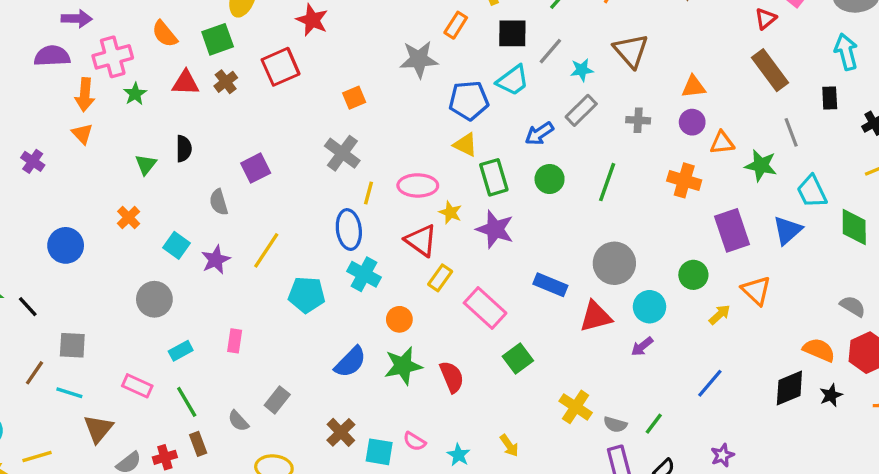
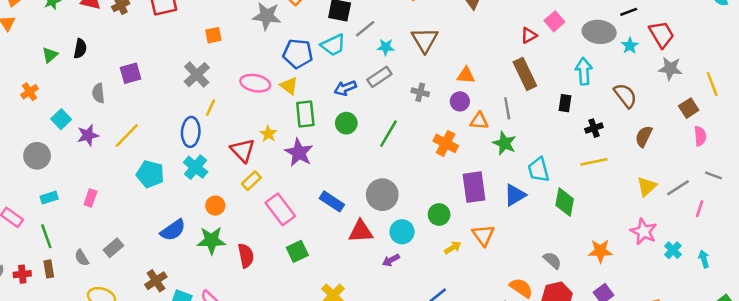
gray line: (791, 132) -> (507, 108), moved
pink ellipse: (418, 185) -> (255, 83), moved

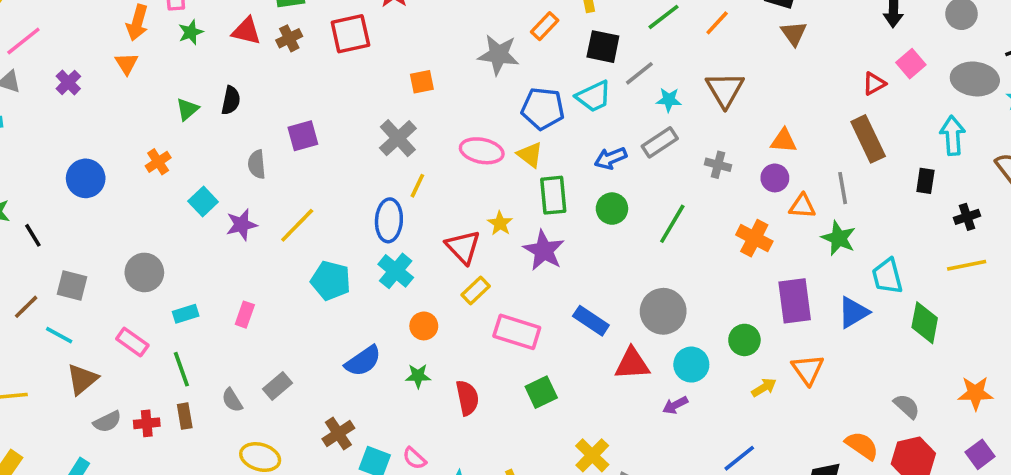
gray circle: (37, 156) -> (144, 272), moved
pink rectangle: (280, 209) -> (517, 332), turned -36
green star: (211, 240) -> (418, 376), size x0.6

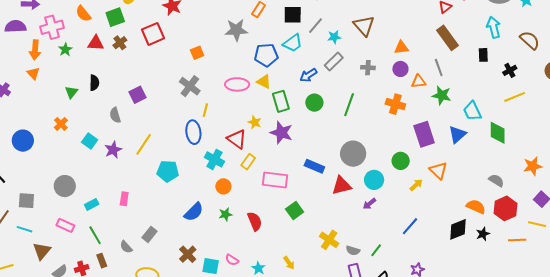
cyan cross: (396, 271) -> (214, 159), moved

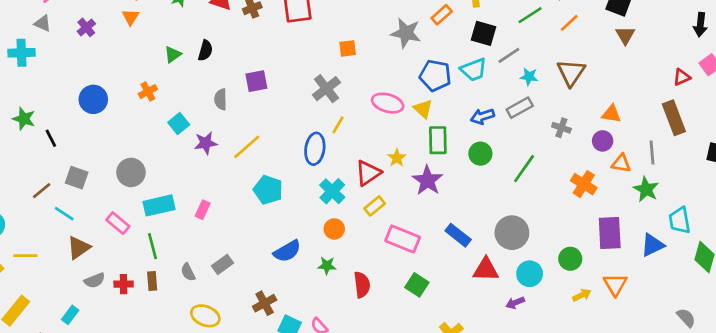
red triangle: (237, 139) -> (368, 173), turned 35
cyan rectangle: (92, 204) -> (159, 205), size x1.6
green square: (295, 211) -> (417, 285), turned -36

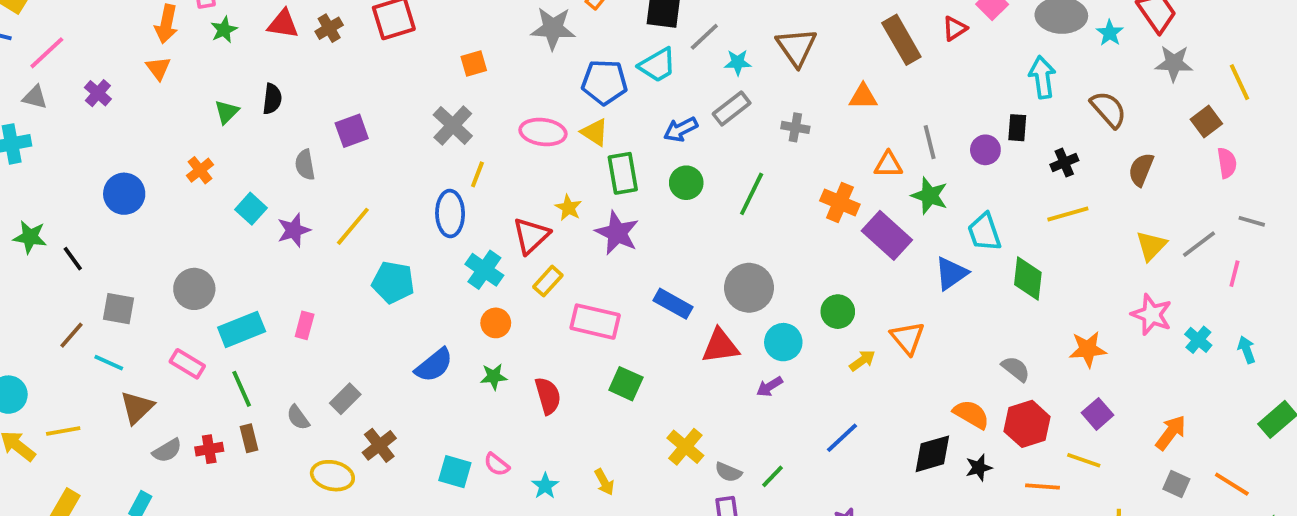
brown rectangle: (674, 118) -> (901, 40), moved
purple circle: (603, 141) -> (985, 150), moved
purple rectangle: (610, 233) -> (887, 235), moved, turned -36
brown cross: (265, 303) -> (379, 445), moved

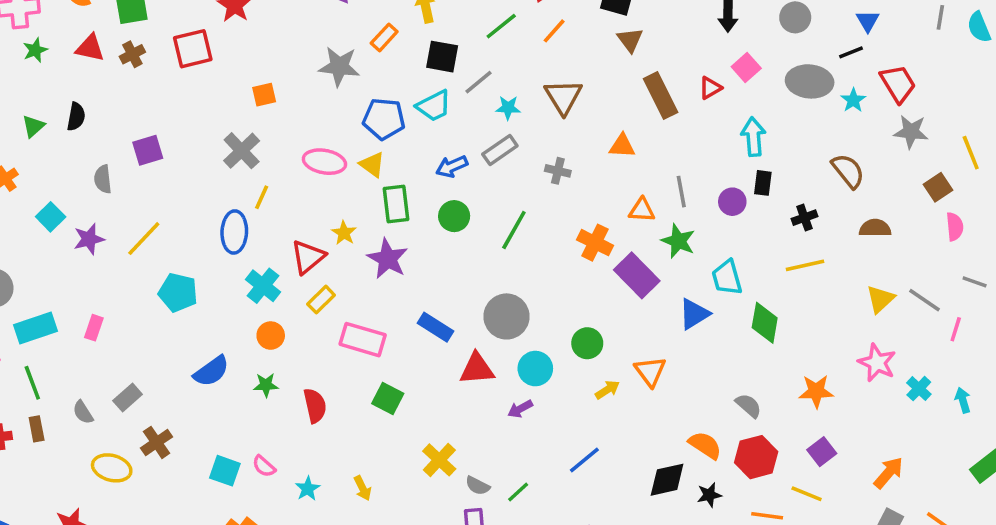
cyan arrow: (1042, 77) -> (753, 137), moved
brown semicircle: (1141, 170) -> (875, 228), turned 64
gray line: (1199, 244) -> (925, 300), turned 68

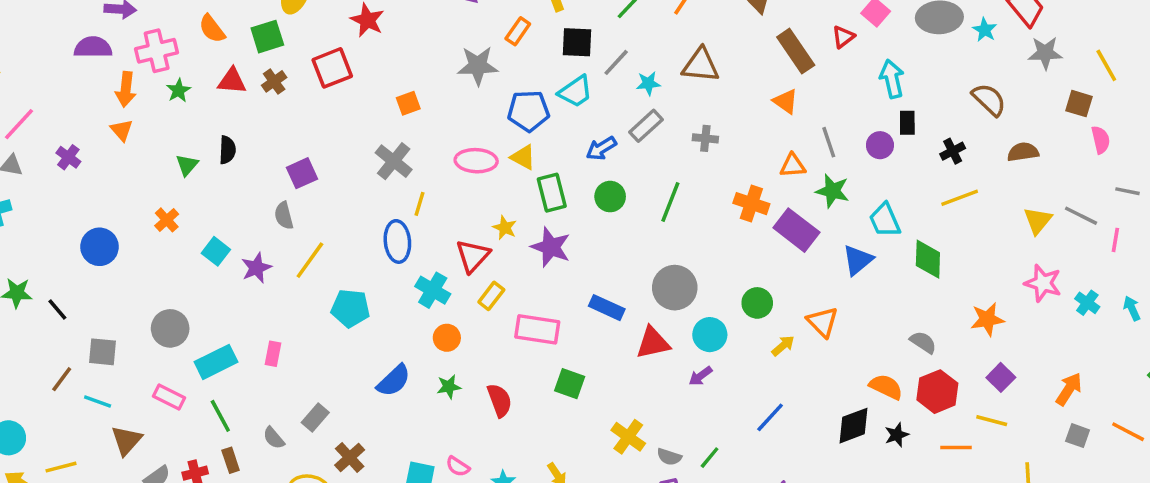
brown triangle: (563, 97) -> (701, 65), turned -45
orange triangle: (622, 146) -> (786, 101), moved, turned 40
gray semicircle: (103, 179) -> (284, 216), moved
brown square: (938, 187) -> (1079, 104), turned -32

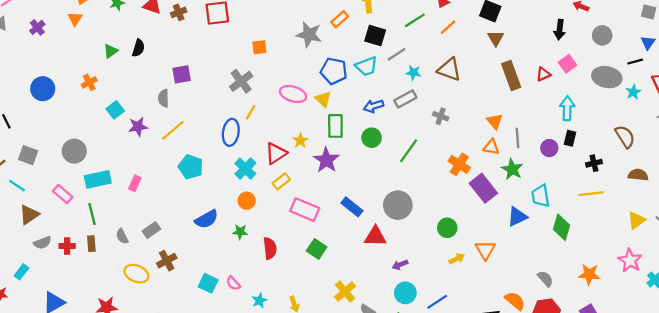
orange triangle: (786, 101) -> (495, 121), moved
cyan circle: (710, 335) -> (405, 293), moved

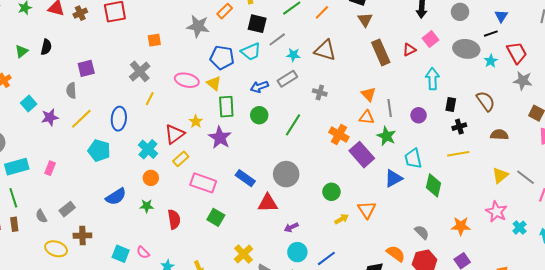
blue ellipse: (231, 132) -> (119, 119), moved
black rectangle: (570, 138) -> (451, 105), moved
brown cross: (167, 261) -> (82, 236), turned 30

